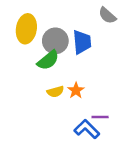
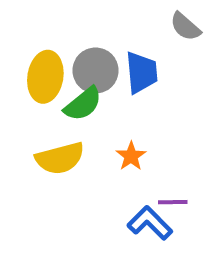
yellow ellipse: (26, 29) -> (45, 77), moved
yellow semicircle: (55, 92) -> (60, 158), moved, size x1.6

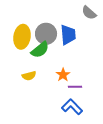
yellow semicircle: (60, 158) -> (29, 76), size x0.6
purple line: (173, 202) -> (75, 87), moved

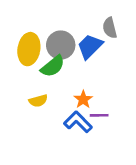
gray semicircle: (89, 13) -> (110, 28), moved, turned 35
blue trapezoid: (68, 35) -> (90, 46), turned -130
blue L-shape: (72, 107) -> (78, 122), moved

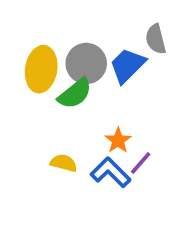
yellow semicircle: (38, 101) -> (64, 163), moved, turned -150
purple line: (99, 115) -> (141, 163), turned -48

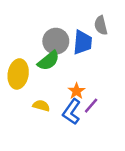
blue trapezoid: (127, 65) -> (83, 42), turned 140
yellow ellipse: (41, 69) -> (18, 74), moved
blue L-shape: (111, 172) -> (72, 112), turned -100

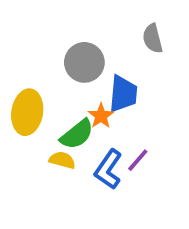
blue trapezoid: (83, 42) -> (123, 94), moved
green semicircle: (49, 61) -> (77, 134), moved
orange star: (76, 91) -> (101, 116), moved

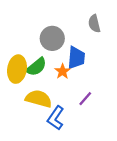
green semicircle: (77, 134) -> (36, 67), moved
yellow semicircle: (62, 160) -> (39, 99), size x1.6
blue L-shape: (108, 169) -> (56, 118), moved

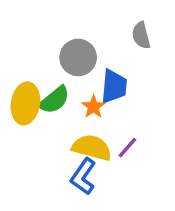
yellow semicircle: (39, 99) -> (92, 148), moved

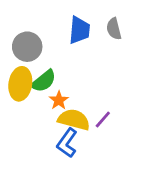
gray circle: (78, 57) -> (27, 47), moved
blue trapezoid: (114, 86) -> (79, 30), moved
orange star: (93, 107) -> (59, 100), moved

